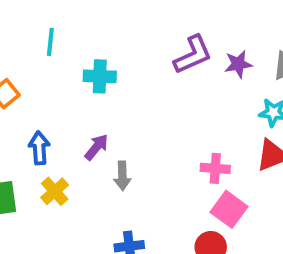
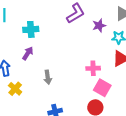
purple star: (238, 64) -> (99, 26), moved
purple arrow: (96, 147) -> (28, 53), moved

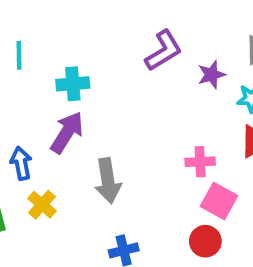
purple arrow: (28, 53) -> (67, 132), size x1.5
gray arrow: (48, 77) -> (108, 181), size x1.5

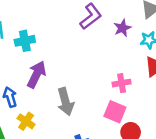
cyan cross: (73, 84) -> (25, 41), moved
pink square: (219, 201) -> (115, 112), moved

